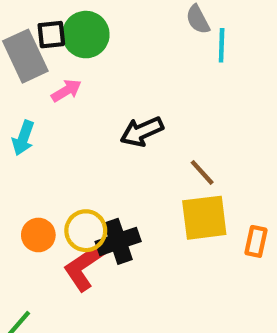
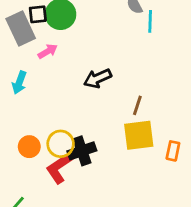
brown line: (202, 172) -> (137, 105), turned 60

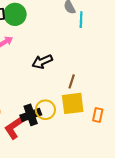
yellow circle: (61, 144) -> (45, 110), moved

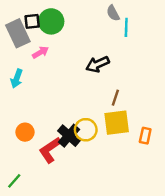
black arrow: (42, 62) -> (98, 64), moved
black cross: (31, 115) -> (69, 136), turned -30

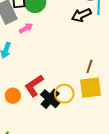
black arrow: (98, 64) -> (81, 15), moved
red L-shape: (50, 150) -> (34, 86), moved

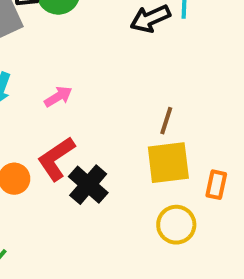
pink arrow: (26, 28) -> (58, 97), moved
yellow circle: (64, 94) -> (176, 225), moved

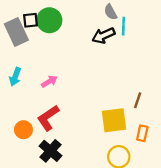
brown line: (166, 121) -> (138, 100), moved
black cross: (88, 185) -> (51, 151), moved

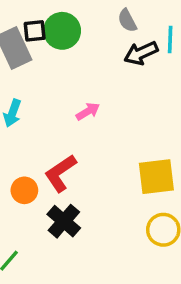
gray semicircle: (111, 12) -> (127, 21), moved
pink arrow: (49, 81) -> (88, 111), moved

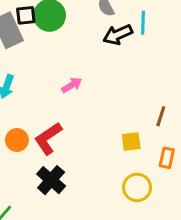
yellow square: (156, 177) -> (131, 141), size x0.6
orange circle: (24, 190) -> (17, 140), moved

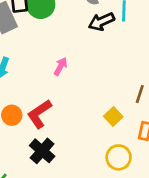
pink arrow: (72, 85) -> (61, 66), turned -30
yellow square: (131, 141) -> (113, 117), turned -36

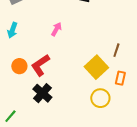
yellow square: (113, 117) -> (96, 67), size x1.6

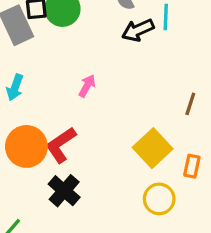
brown line: (116, 50) -> (190, 104), moved
orange circle: (19, 66) -> (26, 146), size x1.6

